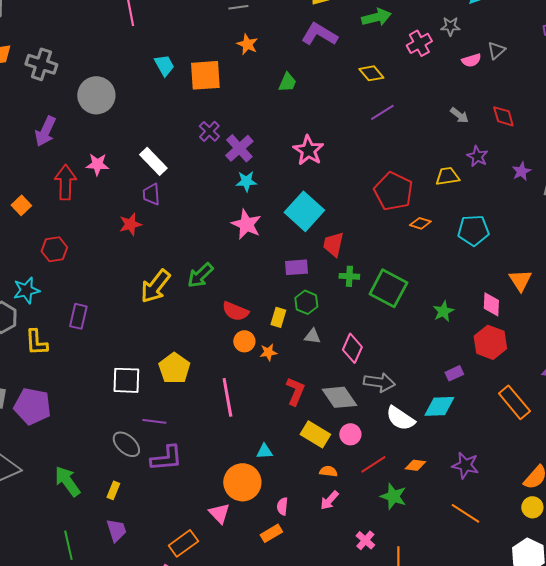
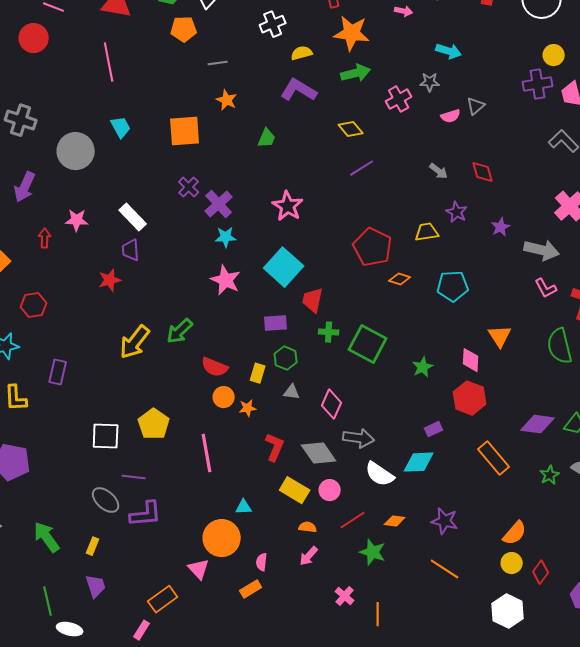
cyan trapezoid: (164, 65) -> (121, 127), moved
red arrow: (65, 182) -> (45, 238), size x0.6

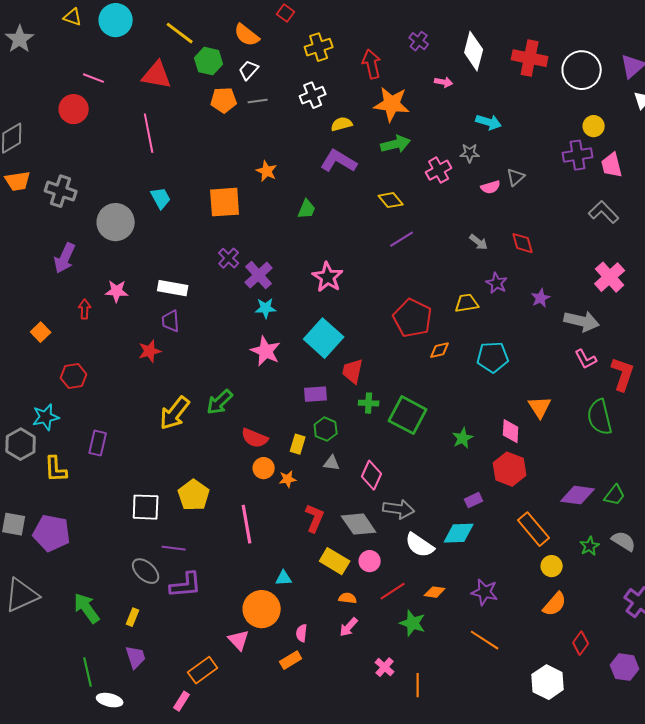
gray line: (218, 63) -> (258, 101), moved
white rectangle: (133, 217) -> (173, 288), turned -36
orange diamond: (400, 279) -> (440, 350), turned -30
yellow circle: (512, 563) -> (552, 566), moved

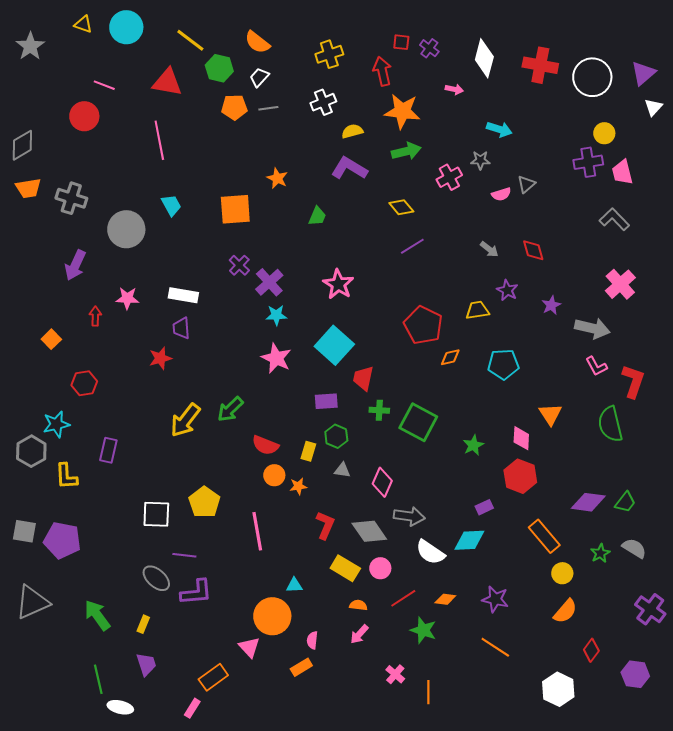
red square: (286, 13) -> (401, 42), moved, turned -30

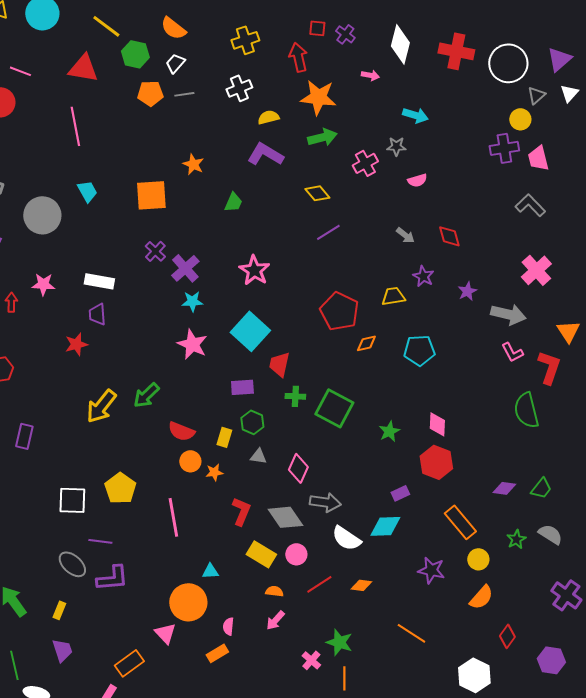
gray triangle: (526, 184) -> (536, 95), moved
orange triangle: (550, 414) -> (568, 331), moved
purple diamond: (588, 502) -> (504, 488), size x0.7
purple star: (495, 599) -> (431, 570), moved
green star: (423, 630) -> (339, 642), moved

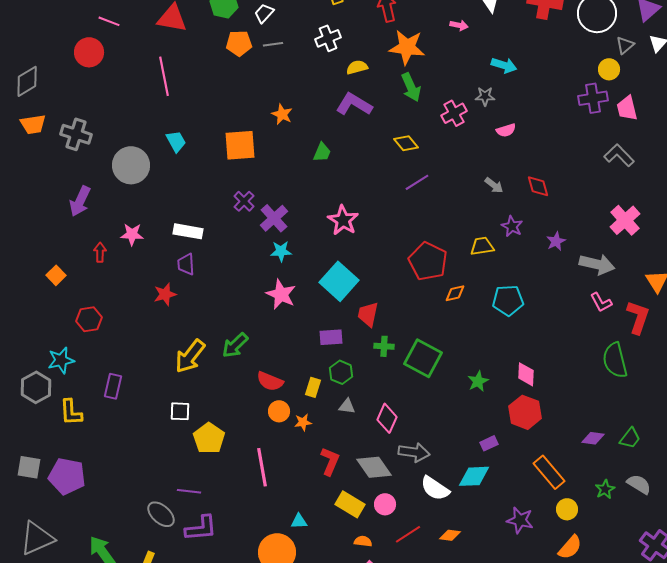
green arrow: (322, 137) -> (411, 87), turned 80
white square: (72, 500) -> (180, 411), moved, size x0.7

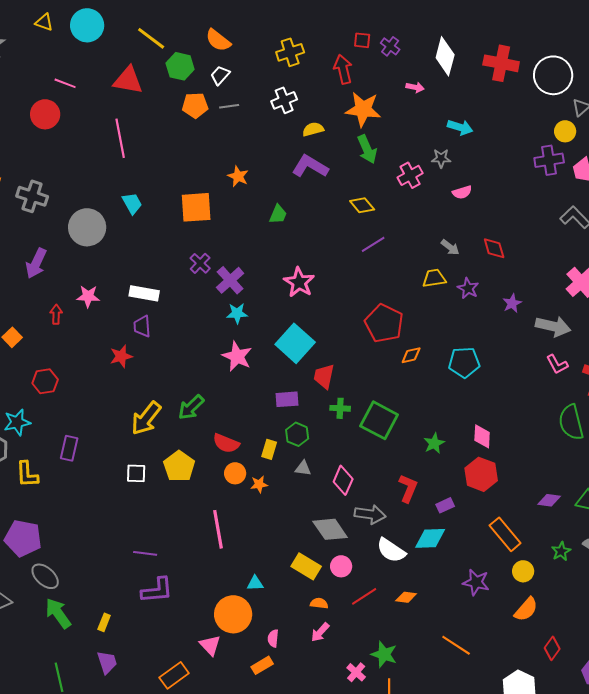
yellow trapezoid: (482, 246) -> (434, 278), moved
yellow pentagon: (209, 438) -> (179, 466), moved
red L-shape: (330, 461) -> (408, 488), moved
gray ellipse: (161, 514) -> (45, 576), moved

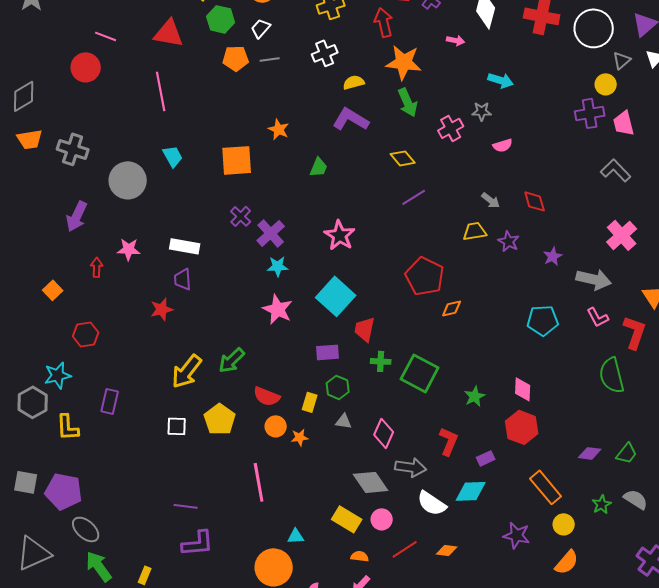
cyan pentagon: (464, 362) -> (543, 320), moved

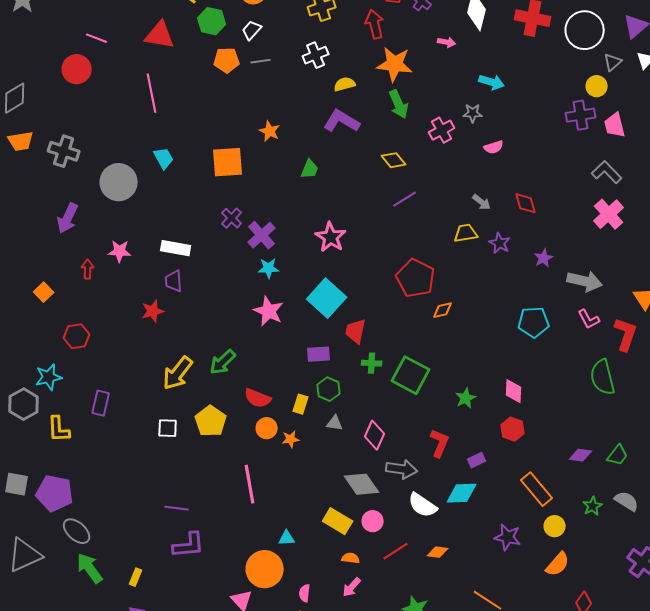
pink cross: (622, 235) -> (609, 214), moved
red hexagon: (522, 427) -> (513, 429), size x0.7

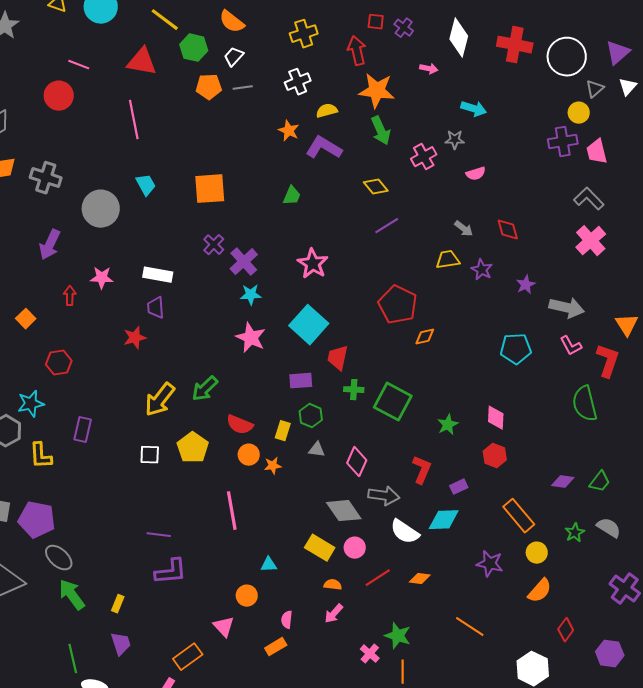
orange star: (270, 131) -> (289, 131), moved
orange circle: (265, 569) -> (247, 596), size x0.6

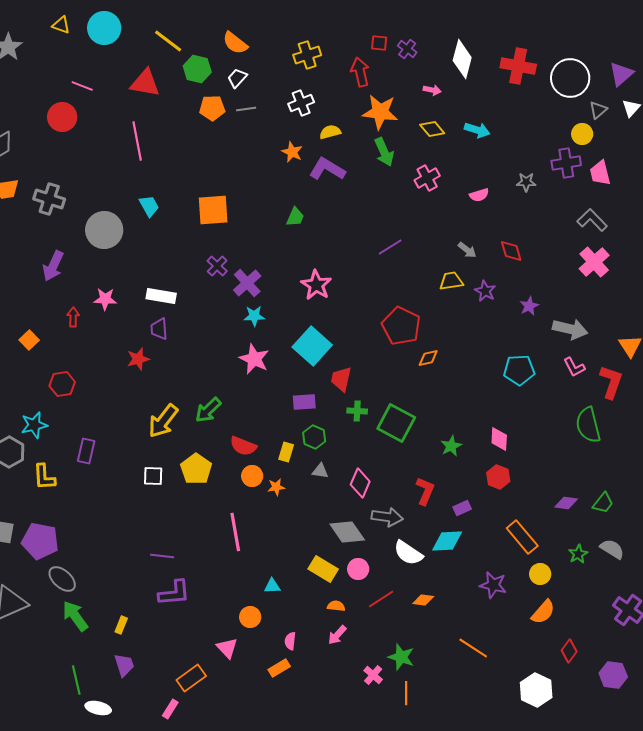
gray star: (455, 140) -> (526, 182), moved
yellow diamond: (376, 187) -> (432, 129), moved

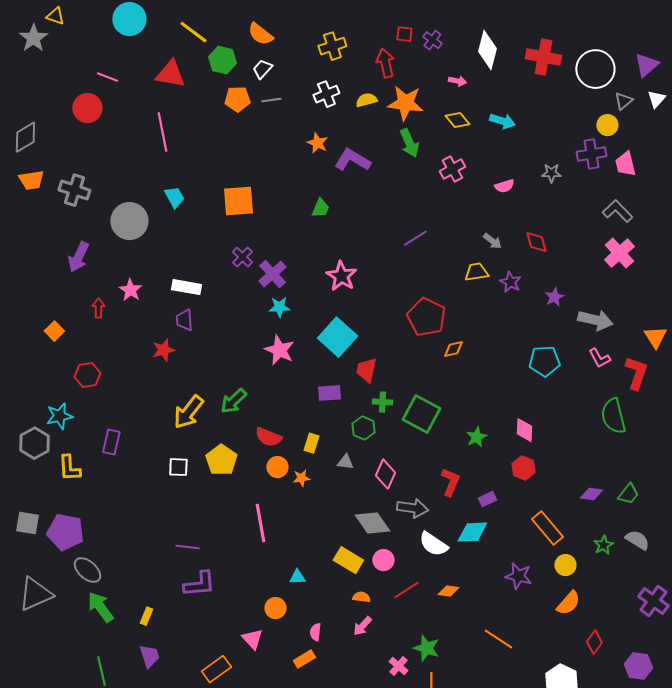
yellow triangle: (61, 25) -> (55, 16), moved
yellow semicircle: (330, 132) -> (366, 100), moved
pink star: (105, 299) -> (130, 290), turned 30
green hexagon: (314, 437) -> (363, 428), moved

